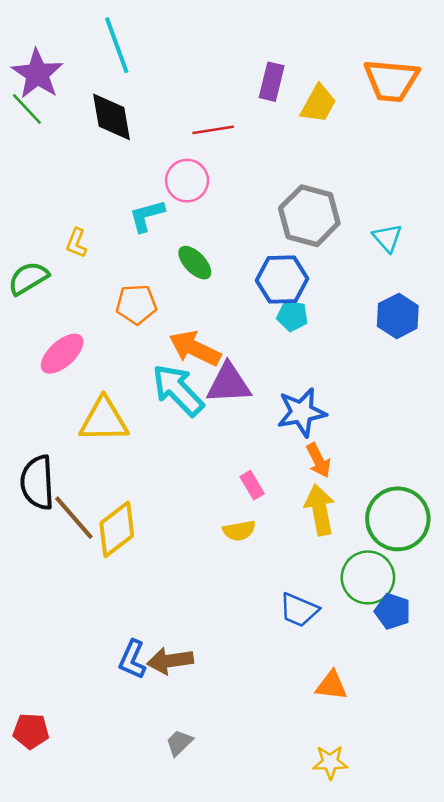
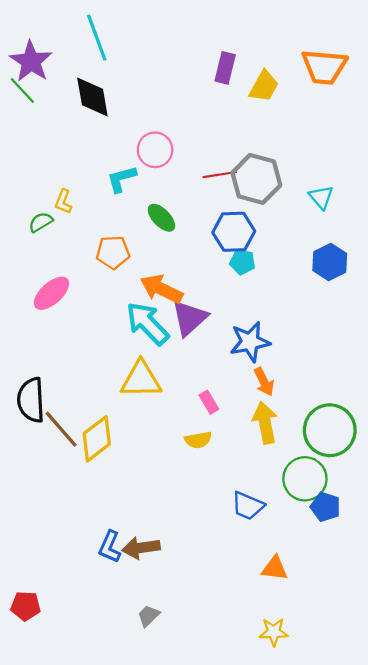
red line: (213, 130) -> (220, 175), moved
green semicircle: (28, 278) -> (41, 222), moved, size x0.7
purple triangle: (229, 384) -> (190, 318), turned -39
yellow triangle: (104, 420) -> (141, 380), moved

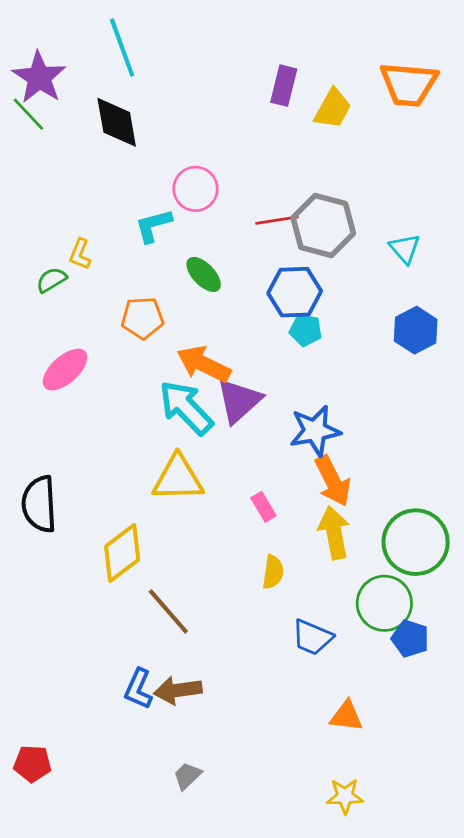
orange arrow: (264, 382) -> (333, 481), size x1.4
brown line: (61, 429) -> (168, 611), moved
yellow semicircle: (198, 440) -> (273, 572), moved, turned -72

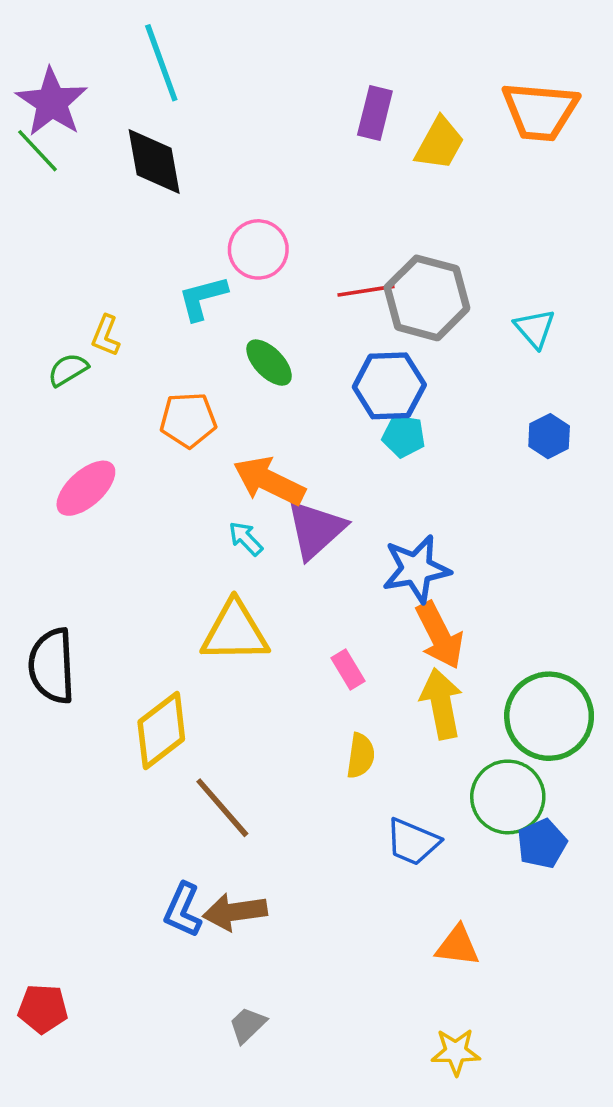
blue hexagon: (416, 330) -> (549, 436), size x0.7
cyan arrow: (186, 408) -> (246, 538), size x0.5
blue pentagon: (410, 639) -> (542, 844), turned 30

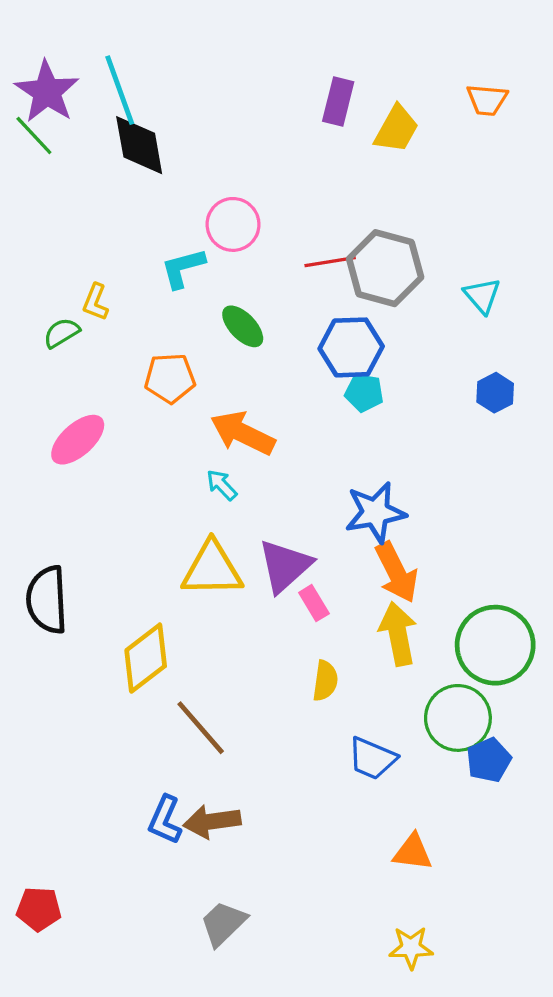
cyan line: (161, 63) -> (120, 90), moved
orange trapezoid: (540, 111) -> (487, 100), size x0.6
purple triangle: (316, 529) -> (285, 566), moved
gray trapezoid: (247, 1025) -> (223, 923), size x1.4

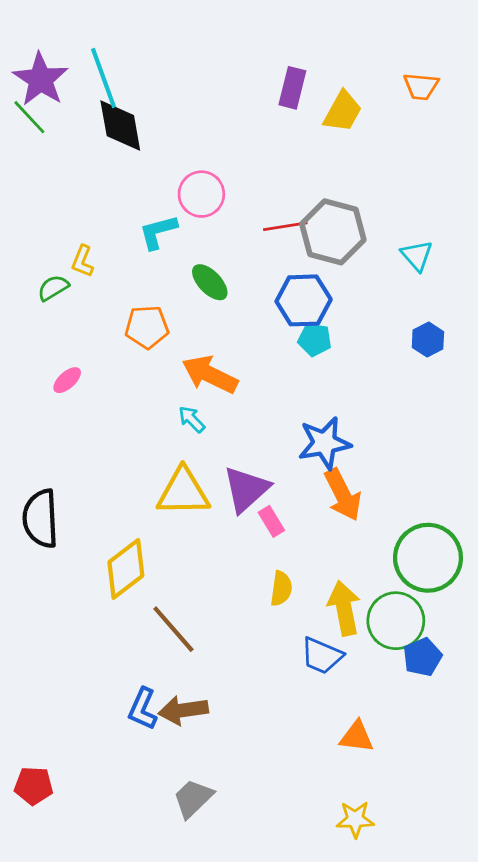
pink ellipse: (78, 440) -> (67, 380), size x0.6
yellow arrow: (398, 634) -> (344, 608), moved

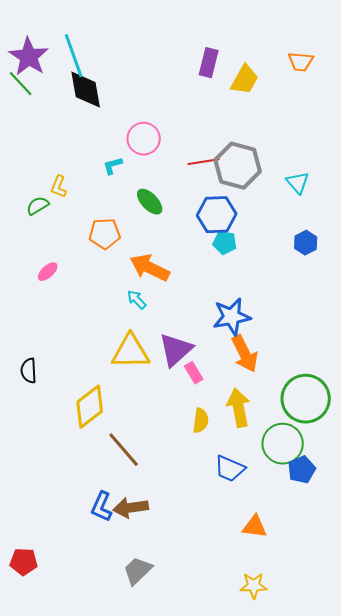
cyan L-shape: (158, 232) -> (113, 166), size x0.7
black semicircle: (41, 519) -> (29, 371), size x0.6
yellow arrow: (344, 608) -> (239, 408), moved

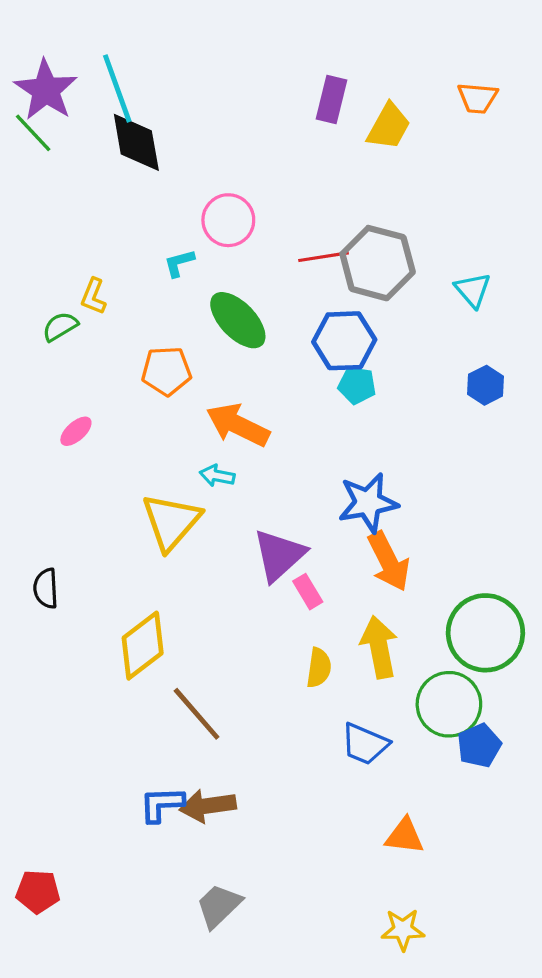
green ellipse: (150, 202) -> (238, 320), size x1.4
cyan arrow: (137, 300) -> (217, 476), turned -35
yellow triangle: (131, 352) -> (171, 522), moved, turned -48
blue L-shape: (102, 507) -> (162, 804), turned 64

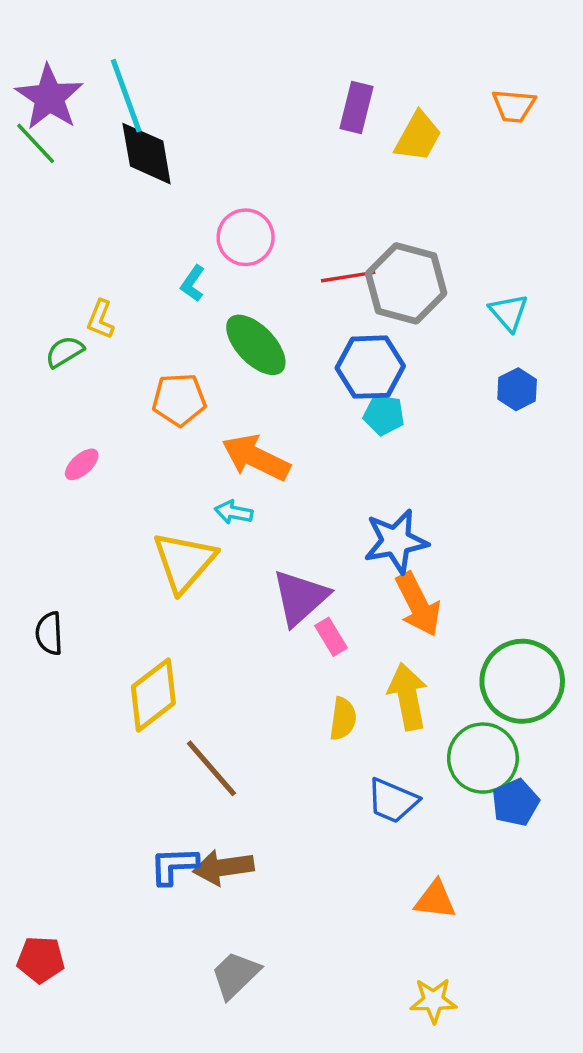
cyan L-shape: (179, 263) -> (193, 283), turned -40
blue hexagon: (485, 385) -> (517, 389), moved

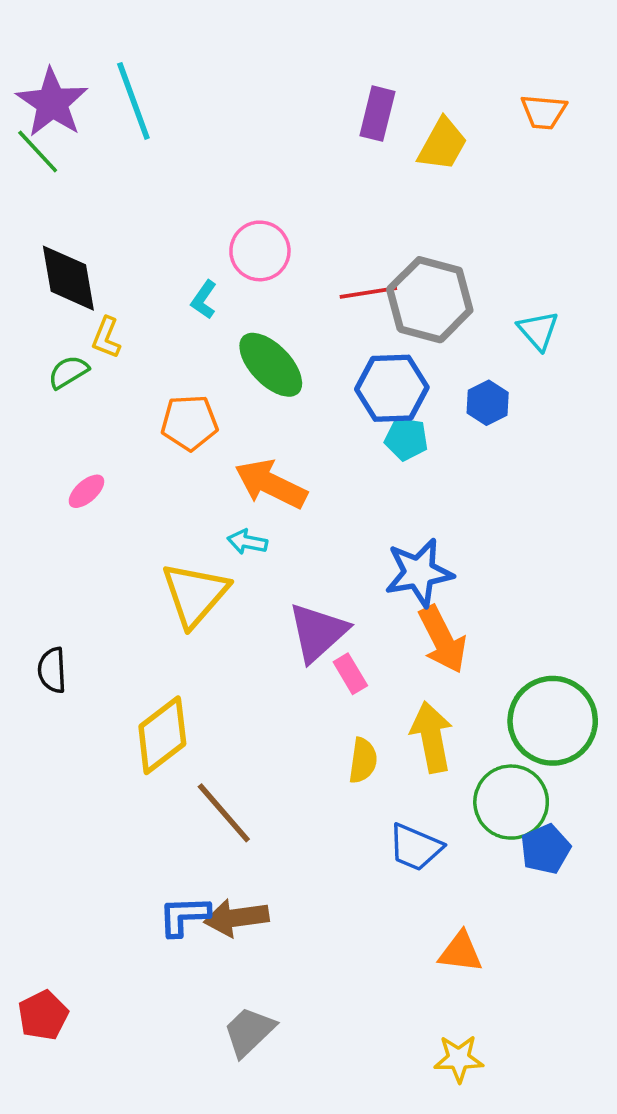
black diamond: (147, 154) -> (68, 278), moved
blue hexagon: (517, 389) -> (488, 403), moved
red pentagon: (41, 960) -> (43, 1015), turned -30

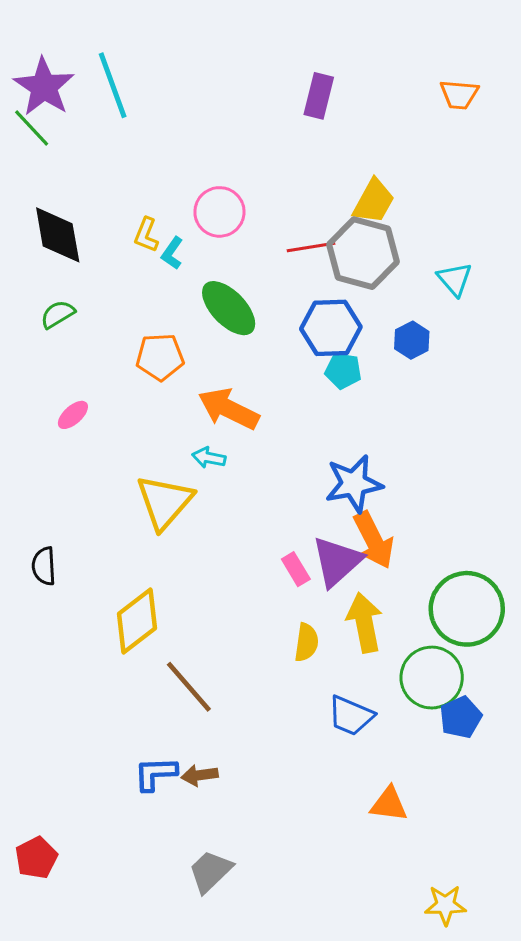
yellow trapezoid: (442, 144) -> (374, 201), moved
yellow L-shape: (106, 338) -> (146, 235), moved
purple triangle: (318, 632) -> (337, 562), moved
brown arrow: (236, 918) -> (200, 775), size x0.7
yellow star: (459, 1059) -> (445, 905), moved

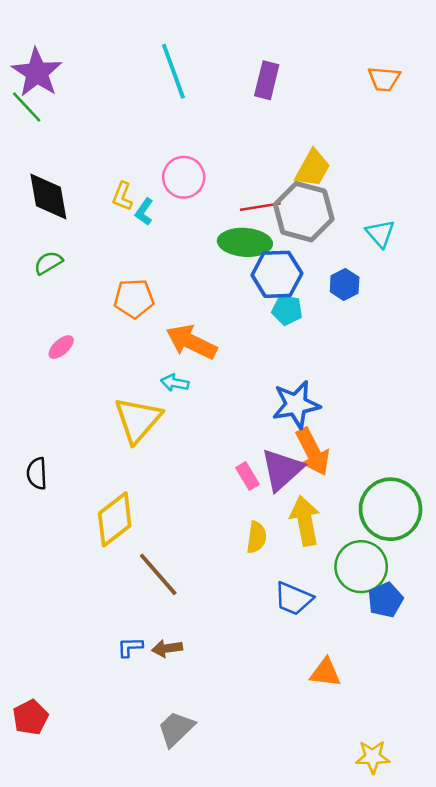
cyan line: (113, 85) -> (173, 71), moved
green ellipse: (229, 308) -> (245, 242), moved, turned -42
blue L-shape: (155, 774) -> (130, 647), size x0.7

